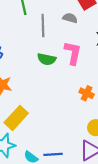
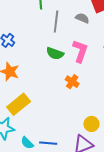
orange cross: (87, 93) -> (72, 82), moved

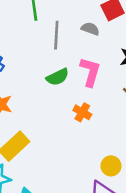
green semicircle: (55, 53) -> (58, 77), turned -42

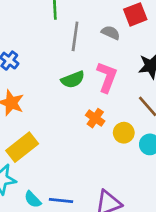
yellow circle: (111, 166) -> (124, 133), moved

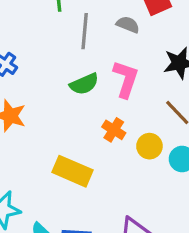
yellow rectangle: (22, 147) -> (72, 171), moved, turned 64

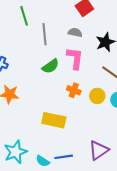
gray semicircle: (128, 25) -> (75, 33), moved

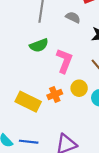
pink L-shape: (75, 58) -> (64, 61), moved
orange cross: (74, 90) -> (55, 94), moved, turned 32

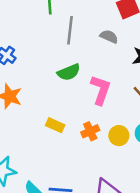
yellow circle: (79, 88) -> (119, 136), moved
yellow rectangle: (28, 102) -> (55, 125), moved, size x0.6

